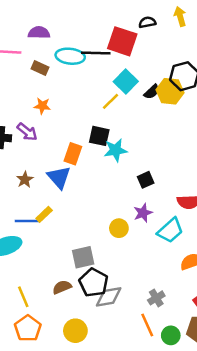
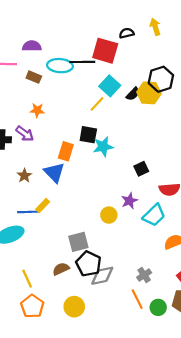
black square: (146, 180) -> (141, 169), moved

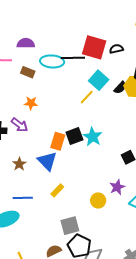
black semicircle: (127, 33) -> (116, 49), moved
black square: (88, 135) -> (74, 136), moved, turned -30
cyan star: (103, 147) -> (93, 137), turned -30
yellow rectangle: (43, 206) -> (57, 190), moved

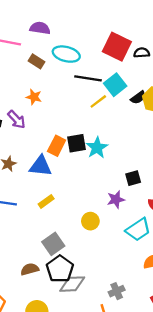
black line: (73, 58) -> (88, 78), moved
blue triangle: (47, 161) -> (41, 166), turned -50
purple star: (117, 187) -> (116, 199), moved
gray square: (70, 226) -> (53, 244), turned -30

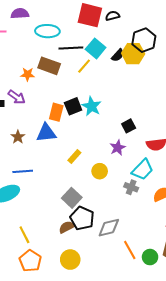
brown rectangle: (37, 61) -> (49, 66), moved, size x1.5
yellow rectangle: (46, 201) -> (74, 156), moved
brown semicircle: (30, 269) -> (67, 227), moved
gray diamond: (72, 284) -> (109, 228), moved
gray cross: (117, 291) -> (131, 187), moved, turned -32

